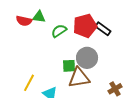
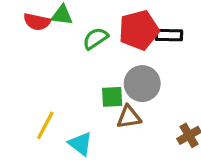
black rectangle: (103, 29) -> (169, 35), turned -35
brown triangle: (79, 78) -> (129, 117), size x0.7

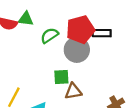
gray circle: (142, 84) -> (77, 50), moved

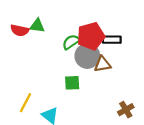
green semicircle: (50, 35) -> (71, 42), moved
brown triangle: (73, 91) -> (102, 64), moved

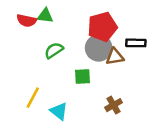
black rectangle: (112, 40) -> (136, 43), moved
green semicircle: (71, 42) -> (54, 50), moved
brown cross: (126, 110) -> (114, 105), moved

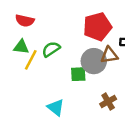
green triangle: (45, 16) -> (21, 47), moved
gray circle: (99, 48) -> (94, 61), moved
yellow line: (33, 98) -> (31, 60), moved

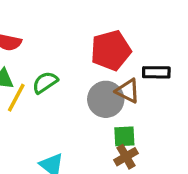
brown triangle: (109, 55) -> (128, 91), turned 36
green square: (78, 74) -> (124, 136), moved

